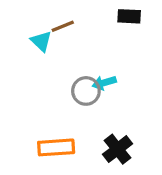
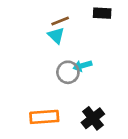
brown line: (63, 26) -> (60, 21), moved
cyan triangle: (41, 41) -> (56, 35), moved

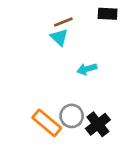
gray circle: (68, 72) -> (72, 116), moved
orange rectangle: (44, 117) -> (47, 123), turned 44

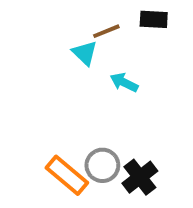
brown line: (63, 22) -> (106, 31), moved
cyan arrow: (87, 69) -> (124, 83), moved, turned 42

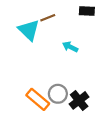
brown line: (106, 31) -> (48, 18), moved
cyan triangle: (85, 53) -> (29, 30), moved, size x1.5

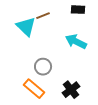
cyan arrow: (70, 47) -> (76, 42), moved, size x1.5
gray circle: (58, 94) -> (43, 67), moved

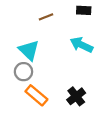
cyan triangle: (26, 27) -> (29, 50), moved
gray circle: (43, 67) -> (23, 72), moved

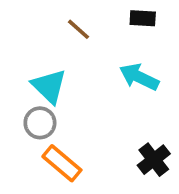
brown line: (46, 17) -> (78, 29), turned 64
black cross: (76, 96) -> (154, 160), moved

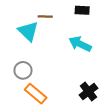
brown line: (78, 29) -> (45, 17), turned -40
cyan triangle: (49, 86) -> (28, 31), moved

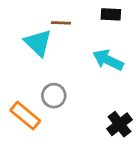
gray circle: (23, 70) -> (54, 96), moved
orange rectangle: (36, 94) -> (25, 116), moved

